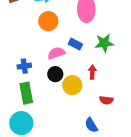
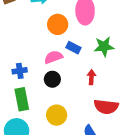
orange circle: (48, 21) -> (58, 24), moved
yellow circle: (72, 85) -> (57, 115), moved
red semicircle: (106, 100) -> (106, 107), size x1.6

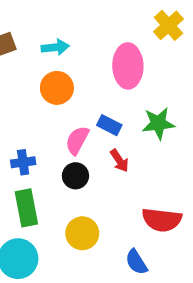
orange circle: (58, 24) -> (57, 88), moved
pink semicircle: (53, 57) -> (77, 140), turned -42
red arrow: (91, 77) -> (119, 161), moved, turned 144

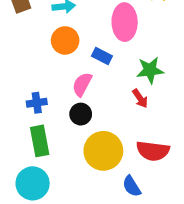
blue rectangle: (109, 125) -> (102, 56), moved
red arrow: (119, 161) -> (140, 98), moved
yellow circle: (82, 233) -> (103, 151), moved, size x1.4

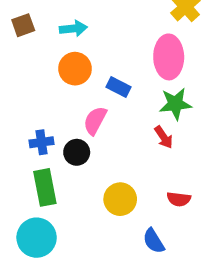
pink ellipse: (125, 22) -> (169, 57), moved
black circle: (81, 114) -> (77, 152), moved
yellow circle: (103, 151) -> (120, 199), size x0.7
red semicircle: (153, 151) -> (179, 199), size x0.6

